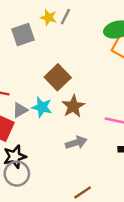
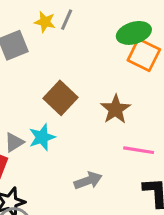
brown star: (73, 106) -> (116, 109), moved
cyan star: (42, 107) -> (42, 137), turned -30

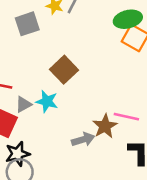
brown star: (116, 109) -> (105, 126), moved
cyan star: (42, 137) -> (47, 101), turned 30

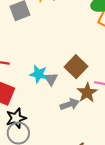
brown square: (64, 70) -> (76, 67), moved
gray triangle: (23, 104) -> (51, 79), moved, turned -32

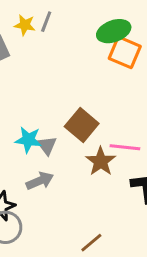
gray arrow: (70, 104) -> (40, 181), moved

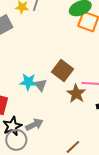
gray arrow: (40, 181) -> (34, 125), moved

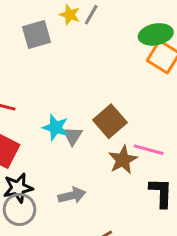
gray arrow: (34, 125) -> (72, 195), moved

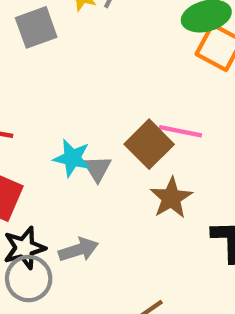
pink line: (149, 150) -> (180, 131), moved
gray arrow: (72, 195) -> (78, 250), moved

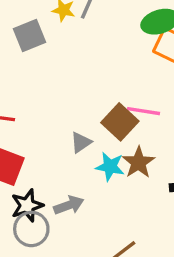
cyan star: (72, 158) -> (110, 167), moved
gray triangle: (97, 169) -> (81, 142), turned 30

